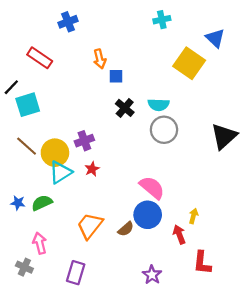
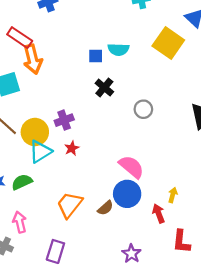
orange arrow: (100, 59) -> (33, 59), moved, size x1.5
cyan semicircle: (159, 105) -> (118, 50), moved
gray circle: (164, 130) -> (143, 109), size x0.7

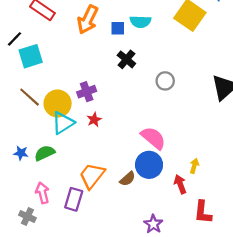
orange arrow: (33, 59) -> (88, 20), moved, turned 40
purple rectangle: (55, 251) -> (74, 199), moved

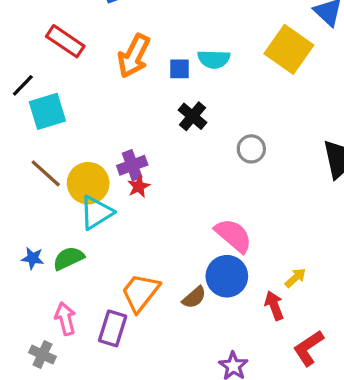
red star: (94, 120) -> (139, 186), moved
yellow arrow: (194, 166) -> (295, 278), turned 32
red L-shape: (203, 212) -> (308, 348), turned 50

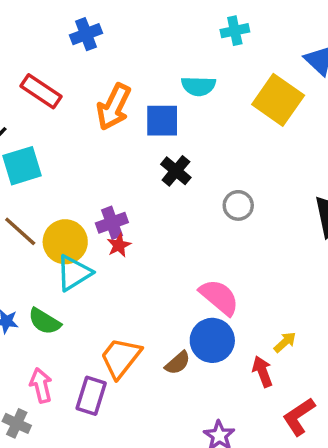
cyan semicircle: (214, 59) -> (198, 86), moved
blue square: (180, 69) -> (162, 121), size x1.5
green semicircle: (69, 258) -> (44, 321), turned -124

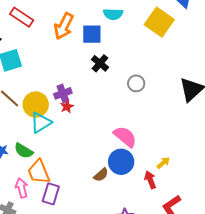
orange trapezoid: (121, 358) -> (39, 172), moved, turned -60

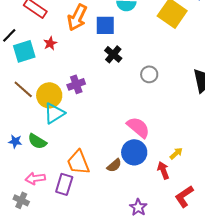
red star: (67, 107) -> (50, 43), moved
orange trapezoid: (39, 172) -> (78, 162), moved
pink arrow: (22, 188) -> (35, 178), turned -84

